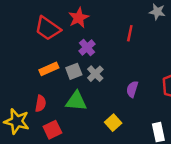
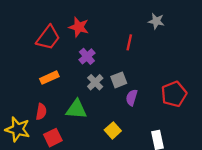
red star: (79, 18) -> (79, 27), turned -30
red trapezoid: (48, 28) -> (48, 38), turned -88
gray square: (74, 71) -> (119, 80), moved

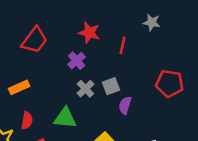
red star: (79, 27) -> (89, 33), moved
orange rectangle: (49, 78) -> (19, 87), moved
red pentagon: (174, 94) -> (170, 84), moved, turned 30

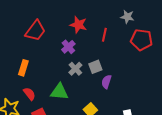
red pentagon: (170, 84) -> (141, 40), moved
orange rectangle: (19, 87) -> (23, 68), turned -49
red semicircle: (27, 121) -> (29, 94), turned -48

